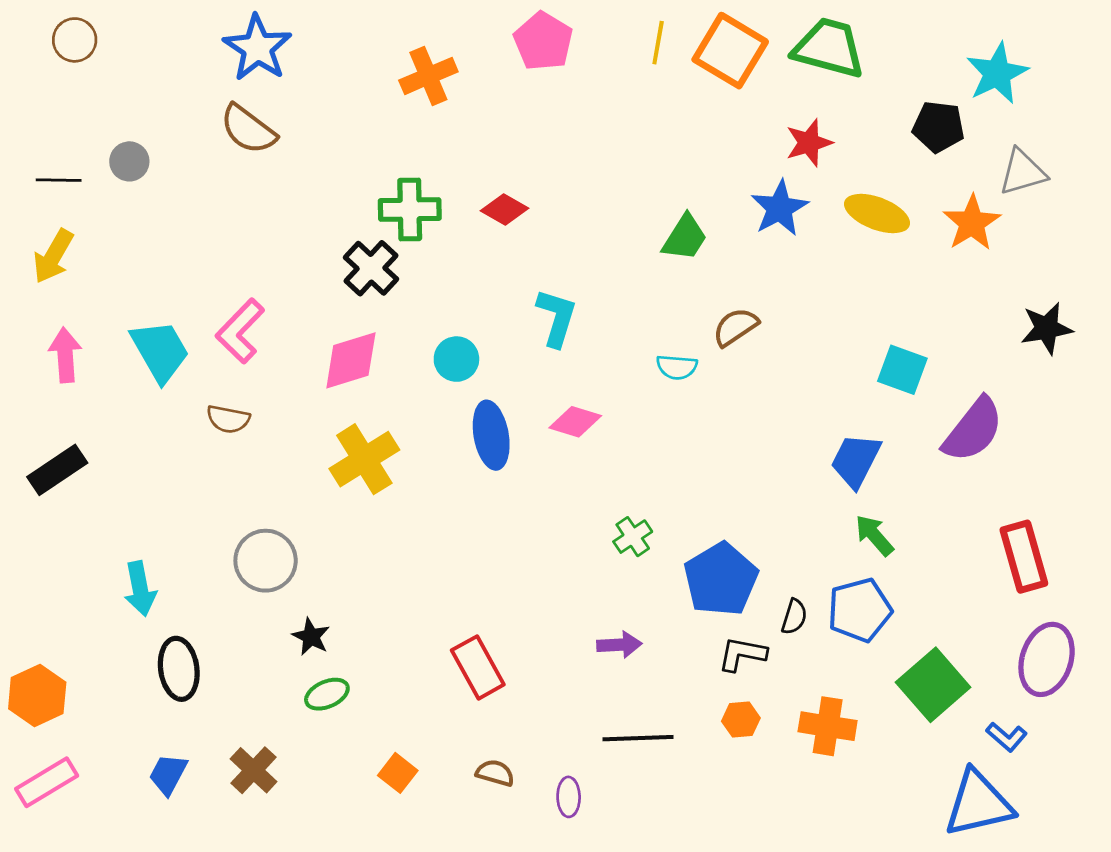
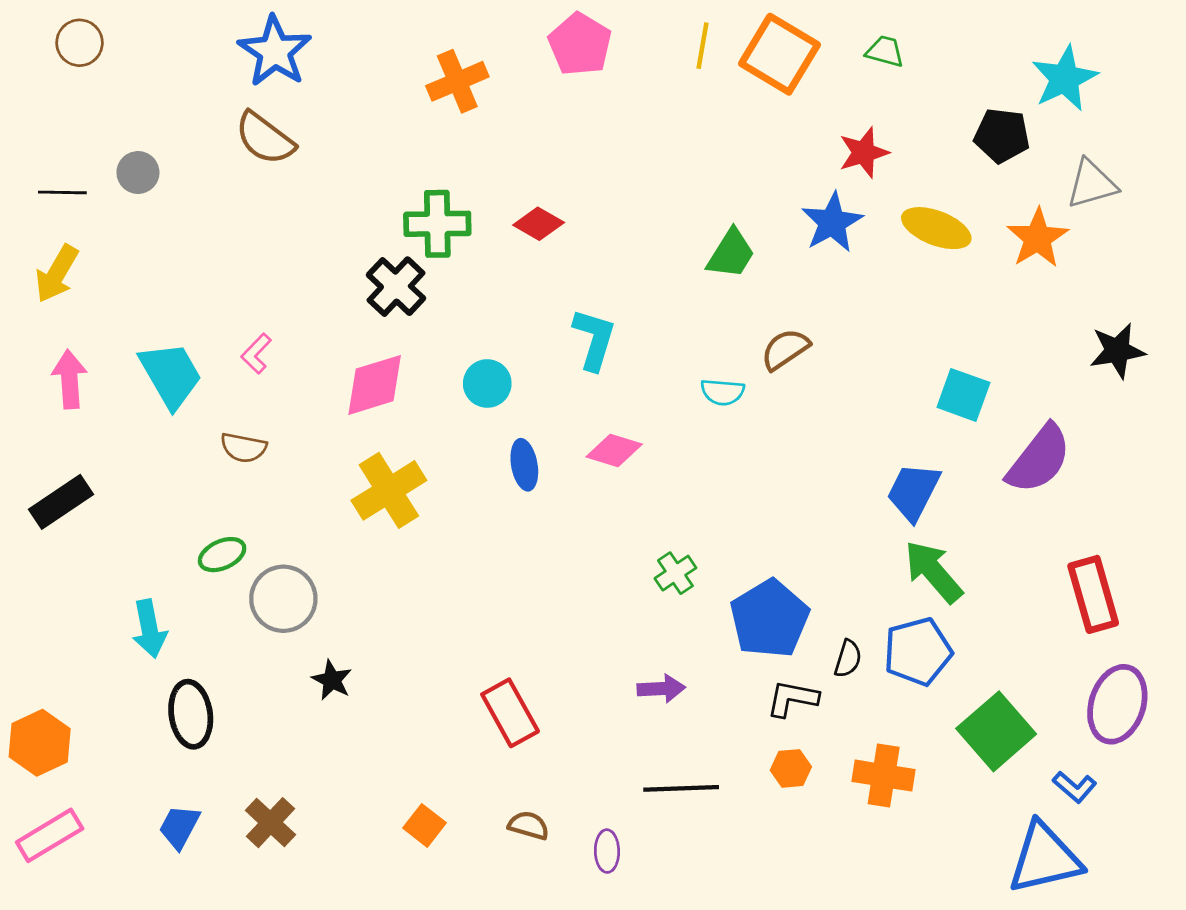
green trapezoid: (829, 48) -> (885, 51), size x0.5
pink L-shape: (240, 331) -> (256, 354), size x0.6
blue ellipse: (491, 435) -> (524, 465), size x0.7
green arrow: (874, 535) -> (933, 572), size x1.4
green ellipse: (327, 694) -> (222, 555), moved

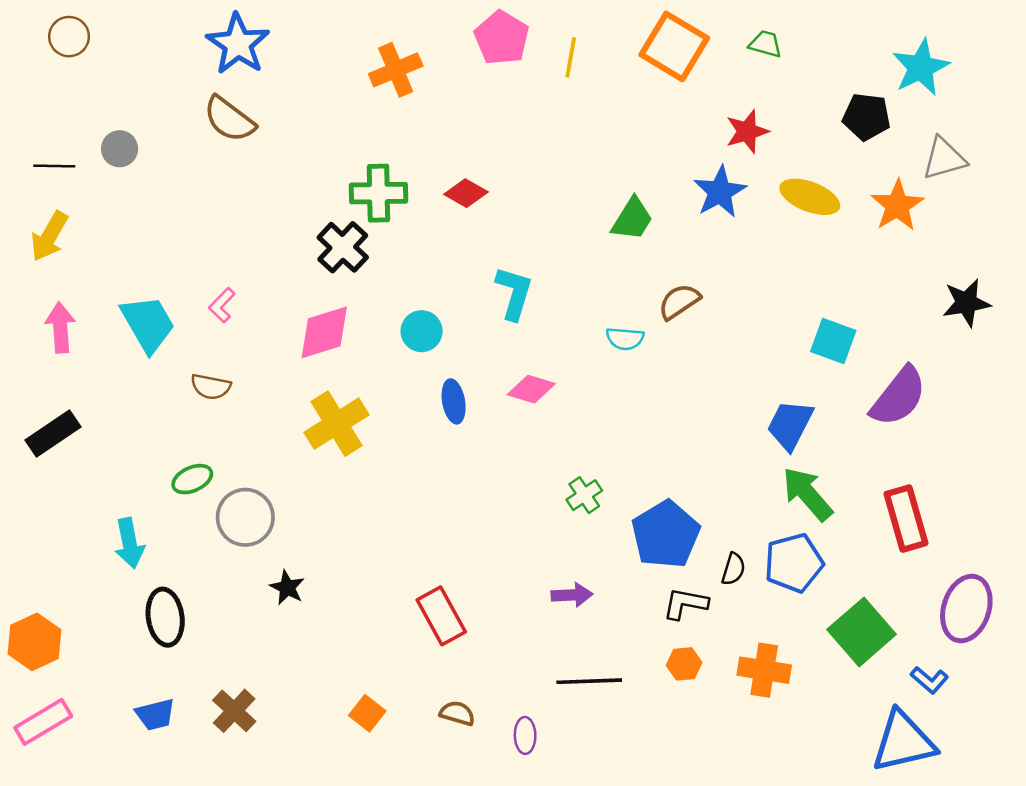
yellow line: (703, 46) -> (571, 58), moved
red rectangle: (1093, 594) -> (906, 519), moved
blue trapezoid: (179, 827) -> (155, 715), turned -132

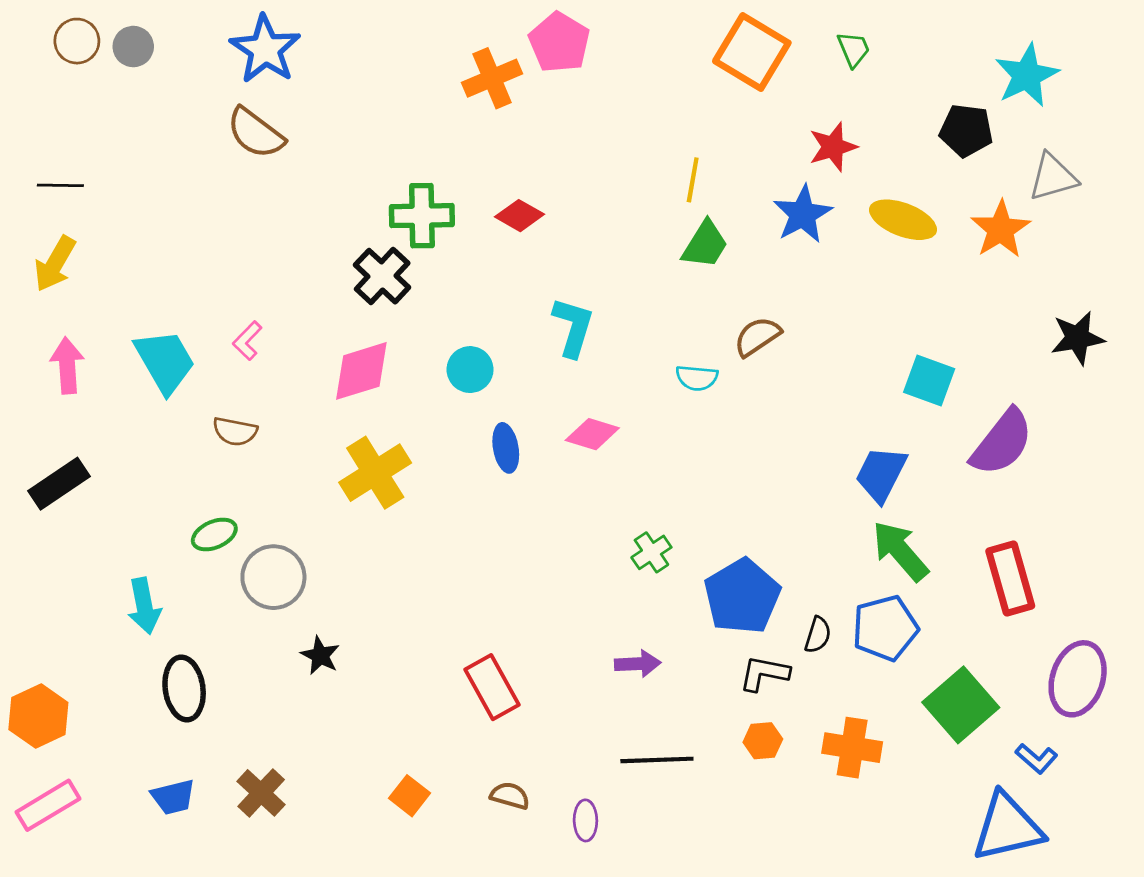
green trapezoid: (765, 44) -> (854, 49), turned 52
yellow line: (571, 58) -> (693, 180), moved
orange cross: (396, 70) -> (492, 78), moved
gray circle: (120, 149) -> (133, 47), moved

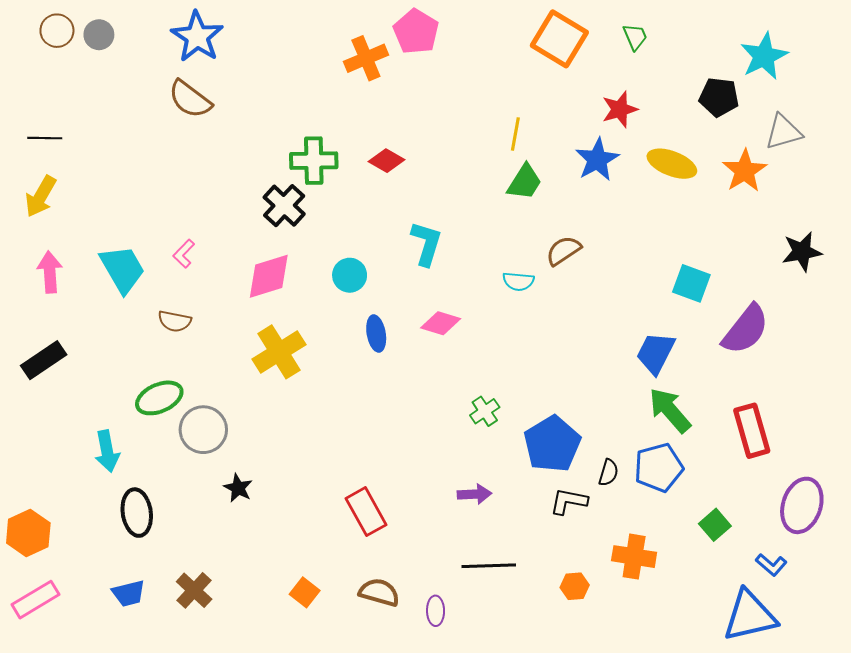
green ellipse: (214, 535) -> (159, 398), size x1.4
green square: (961, 705) -> (715, 525), size x0.6
orange hexagon: (763, 741) -> (575, 586), moved
brown semicircle: (510, 796) -> (379, 592), size x1.4

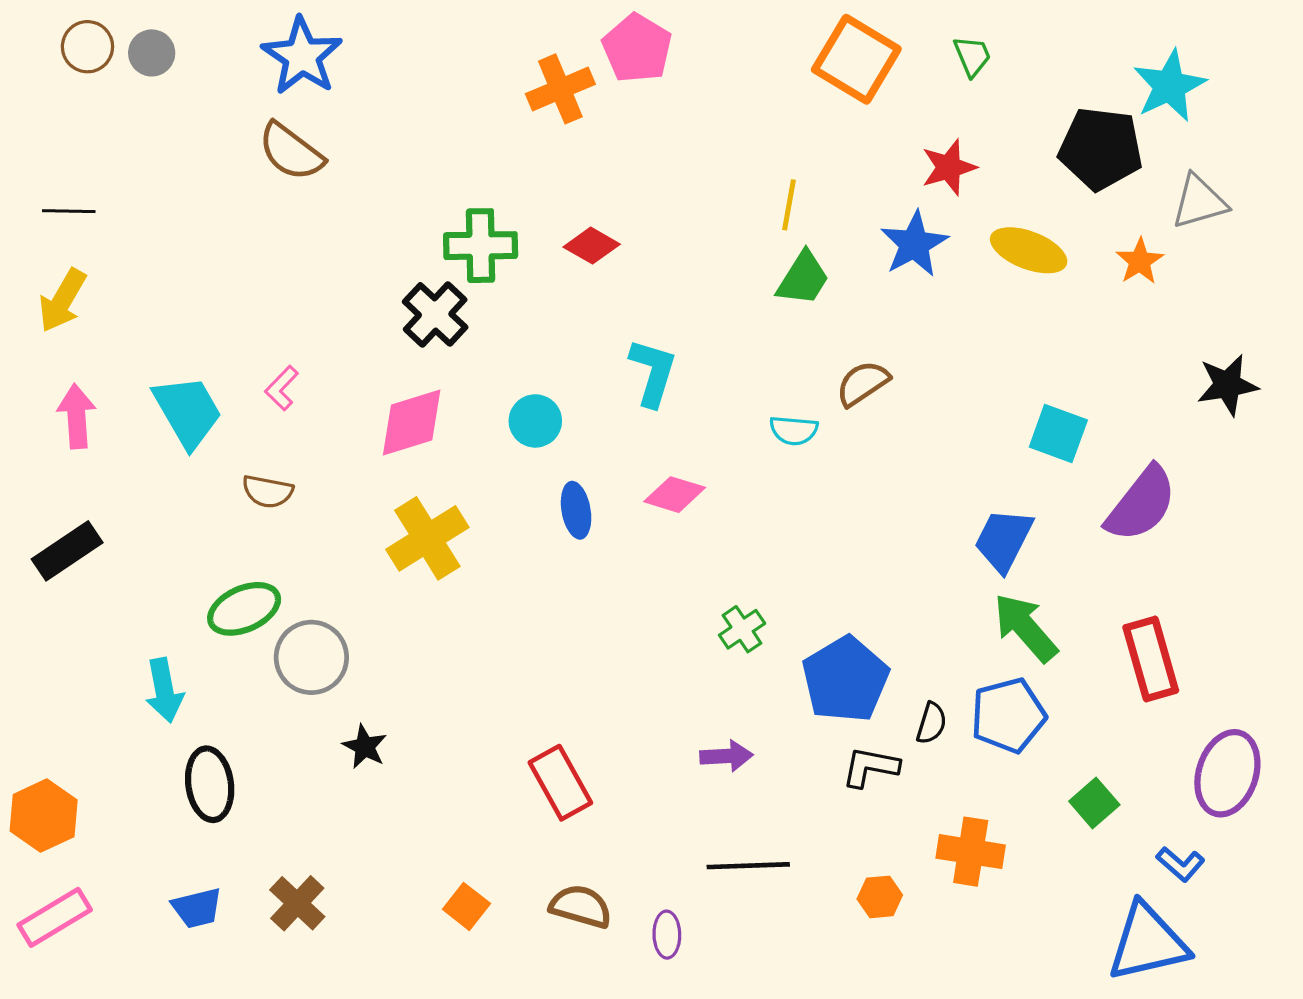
black pentagon: (719, 97) -> (1101, 148), size x1.4
orange star: (745, 171) -> (1140, 261), size x0.7

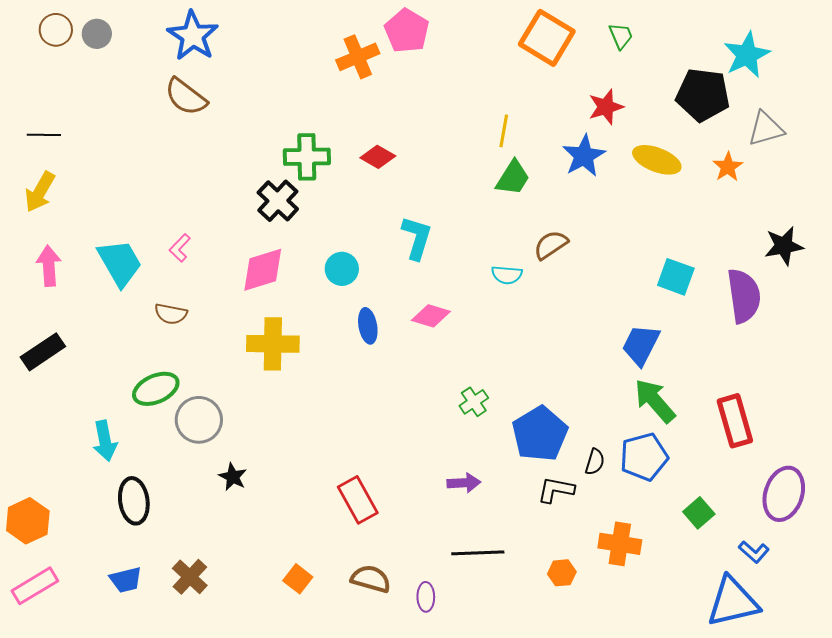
purple semicircle: (1141, 504) -> (744, 296), moved, turned -46
yellow cross: (427, 538) -> (273, 344), turned 33

